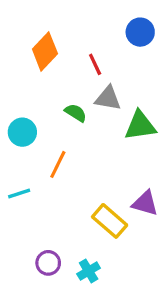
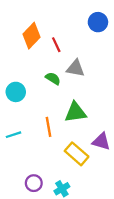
red line: (95, 64) -> (56, 45), moved
green triangle: (140, 126) -> (75, 112), moved
orange line: (58, 164) -> (48, 127), moved, turned -36

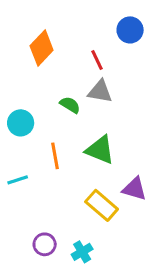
red line: (56, 45) -> (97, 60), moved
green triangle: (75, 112) -> (100, 150), turned 30
orange line: (48, 127) -> (55, 156), moved

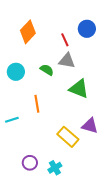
blue circle: (130, 30) -> (87, 29), moved
cyan circle: (21, 123) -> (16, 72), moved
green triangle: (100, 150) -> (79, 89), moved

